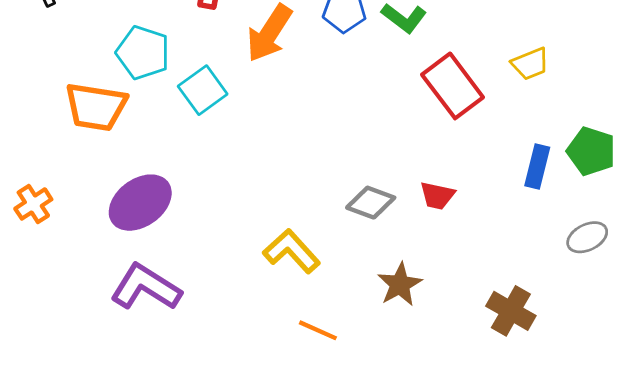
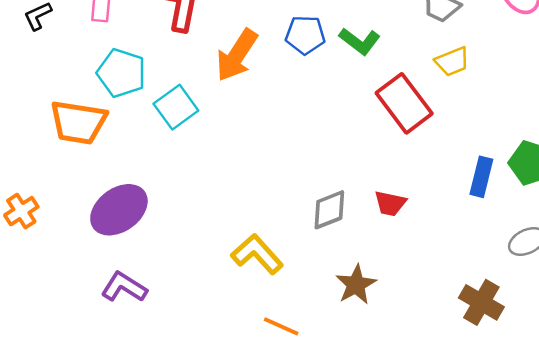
yellow trapezoid: (530, 64) -> (452, 62), moved
gray diamond: (371, 203) -> (329, 210), turned -42
purple L-shape: (146, 287) -> (124, 287), size x0.7
brown cross: (511, 311) -> (481, 302), moved

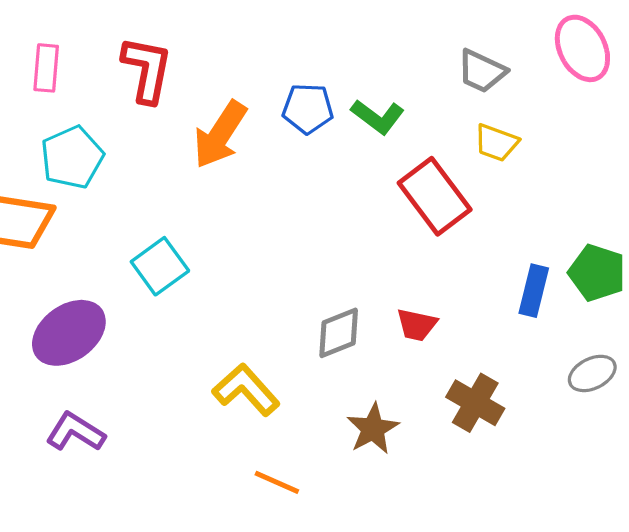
yellow trapezoid: (452, 62) -> (496, 143), turned 42
cyan pentagon: (121, 73) -> (72, 157), turned 30
cyan square: (176, 107) -> (160, 266), moved
brown cross: (481, 302) -> (475, 403), moved

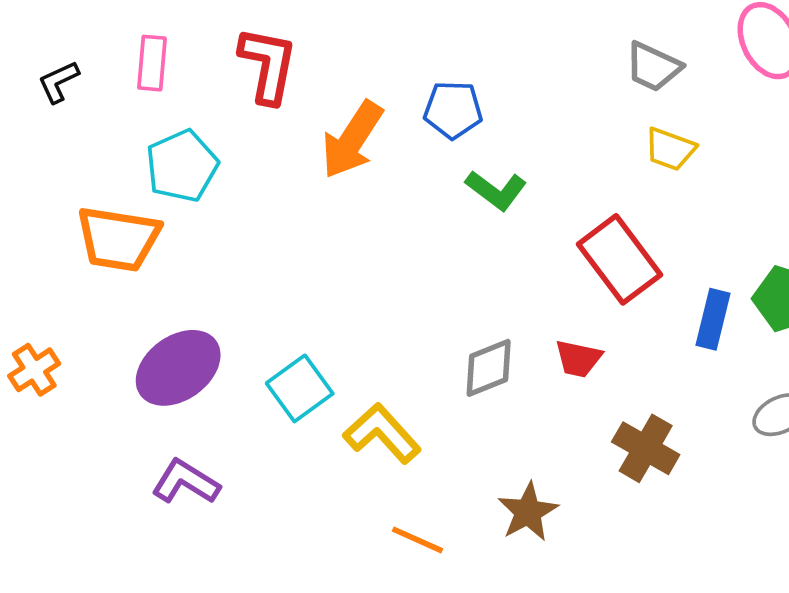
green L-shape: (378, 117) -> (496, 190), moved
red rectangle: (435, 196) -> (620, 259), moved
cyan square: (160, 266) -> (300, 388), moved
brown star: (373, 429) -> (528, 512), moved

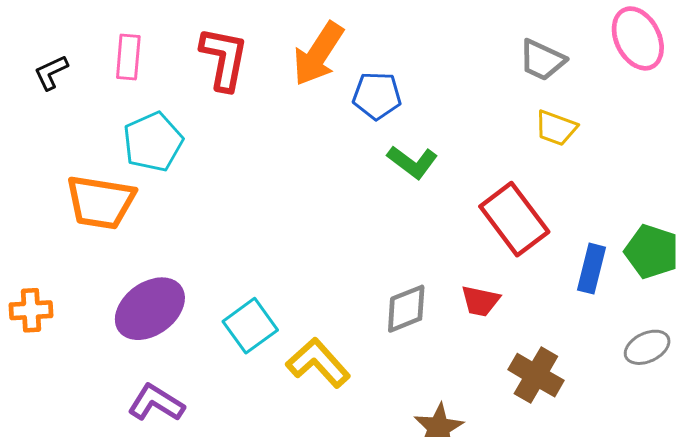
orange arrow: (352, 140) -> (318, 54), moved
orange cross: (34, 370) -> (31, 310), turned 30

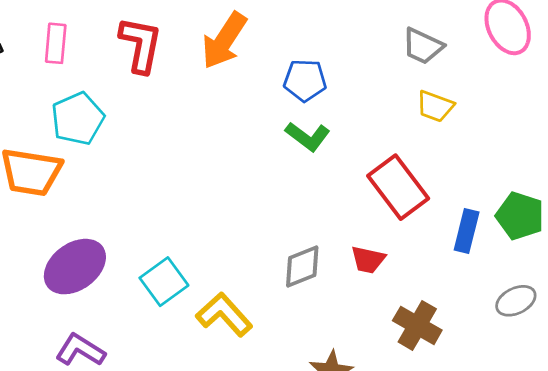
blue pentagon: (377, 96) -> (305, 80), moved

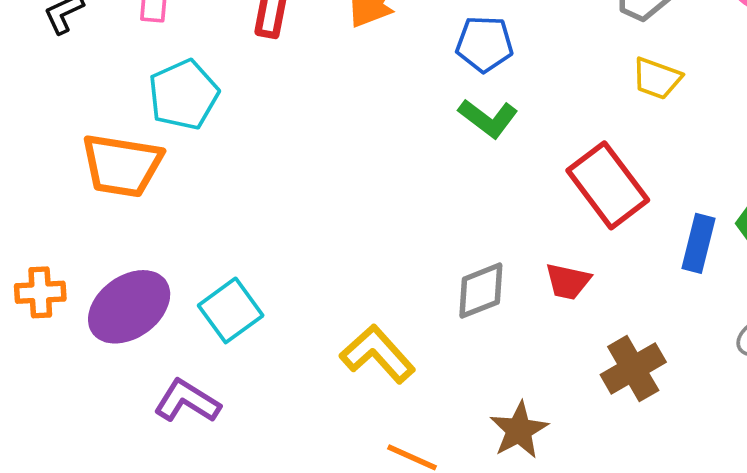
purple ellipse: (75, 267) -> (129, 307), moved
cyan square: (164, 282) -> (231, 310), moved
brown cross: (417, 325) -> (633, 368), turned 30

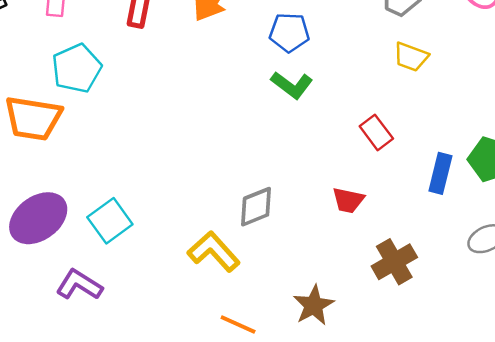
red rectangle: (608, 185) -> (376, 132), size x0.6
gray diamond: (481, 291) -> (256, 207), moved

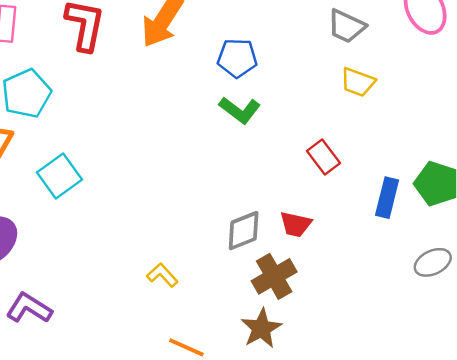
gray diamond: (256, 207) -> (244, 231), moved
cyan square: (110, 221) -> (59, 176), moved
yellow L-shape: (214, 252) -> (162, 275), size x0.6
brown cross: (394, 262) -> (274, 276), moved

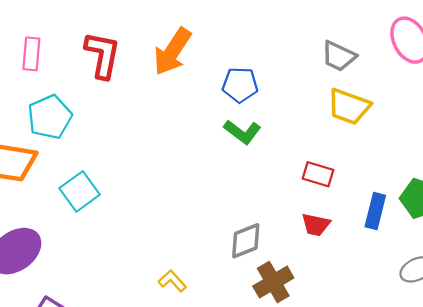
yellow trapezoid: (358, 82) -> (349, 107), size x1.4
red rectangle: (324, 157) -> (318, 174), turned -36
red trapezoid: (296, 224) -> (316, 225), moved

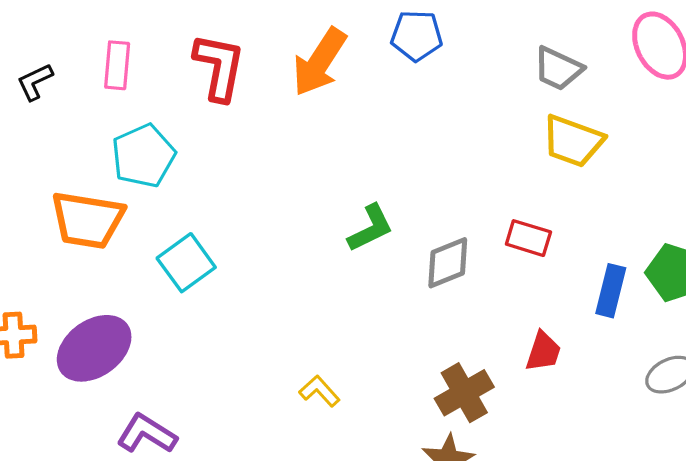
blue pentagon: (240, 85) -> (417, 36), moved
green L-shape: (242, 132) -> (370, 228), moved, turned -63
red trapezoid: (316, 225) -> (543, 352), moved, turned -84
gray diamond: (246, 241) -> (448, 263), moved

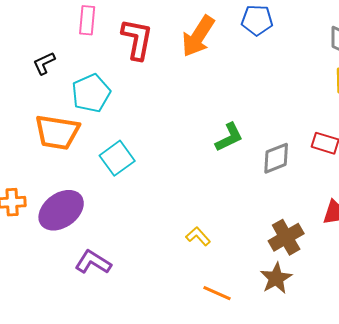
pink rectangle: (117, 65) -> (87, 20), moved
black L-shape: (35, 82) -> (44, 63), moved

